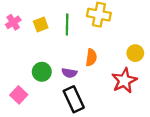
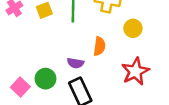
yellow circle: (135, 53) -> (133, 28), moved
green circle: (42, 72) -> (46, 79), moved

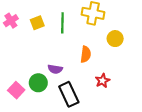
purple semicircle: (75, 63) -> (55, 69), moved
red star: (135, 71) -> (102, 81), moved, size x0.6

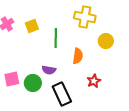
green line: (62, 23) -> (56, 38), moved
pink square: (16, 90) -> (12, 79), moved, turned 35

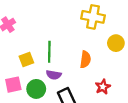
yellow square: (32, 26) -> (26, 59), moved
green line: (56, 38) -> (49, 52), moved

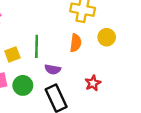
orange semicircle: (85, 59) -> (76, 43), moved
purple semicircle: (54, 75) -> (53, 69), moved

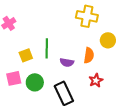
orange semicircle: (76, 43) -> (89, 55), moved
purple semicircle: (53, 69) -> (67, 62), moved

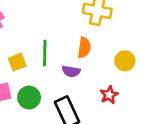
yellow circle: (108, 40) -> (125, 61), moved
orange semicircle: (89, 55) -> (84, 48), moved

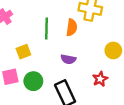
orange semicircle: (84, 48) -> (72, 27), moved
green line: (45, 53) -> (46, 29), moved

